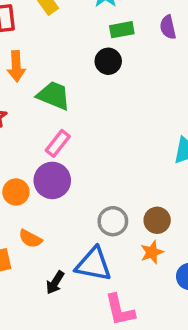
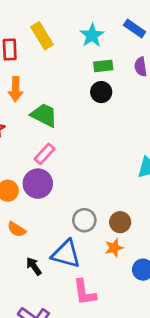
black circle: (108, 61) -> (101, 92), moved
black arrow: (55, 283) -> (34, 266), turned 108

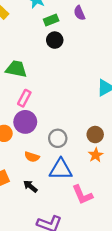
gray circle: (84, 220) -> (58, 138), moved
orange semicircle: (17, 229) -> (32, 157), moved
black arrow: (34, 266) -> (30, 186), moved

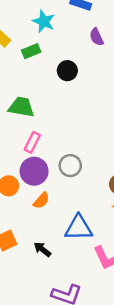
green rectangle: (51, 20) -> (31, 51), moved
gray circle: (58, 138) -> (70, 166), moved
orange semicircle: (32, 157) -> (41, 201), moved, turned -64

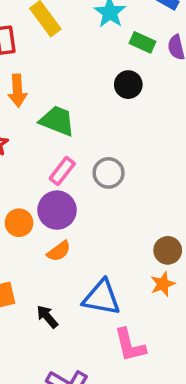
green rectangle: (31, 51) -> (143, 42), moved, turned 36
gray circle: (70, 166) -> (109, 173), moved

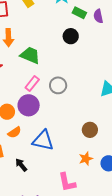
orange semicircle: (59, 251) -> (15, 132), moved
orange star: (163, 284) -> (86, 159), moved
blue triangle: (102, 298) -> (43, 140), moved

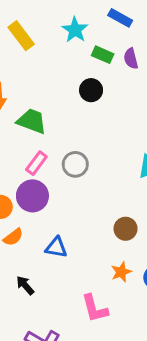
blue triangle: (43, 140) -> (56, 247), size x0.7

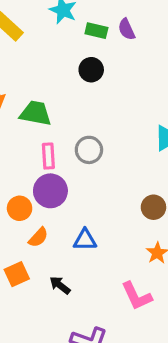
pink rectangle: (36, 163) -> (48, 156), turned -30

